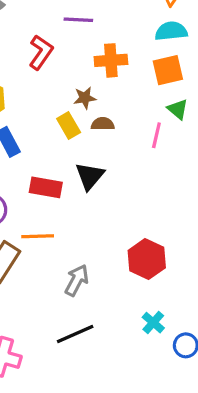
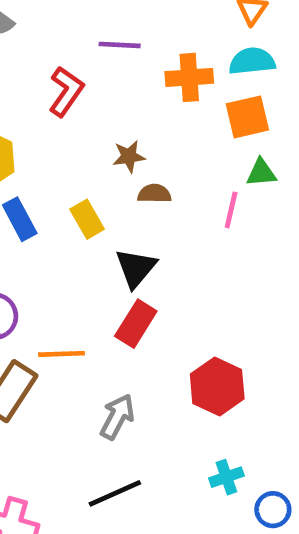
orange cross: (111, 60) -> (189, 77), moved
green triangle: (178, 109) -> (261, 173), turned -45
yellow rectangle: (69, 126) -> (87, 219), moved
red rectangle: (46, 187) -> (136, 324), moved, turned -68
cyan cross: (153, 323) -> (226, 477), turned 30

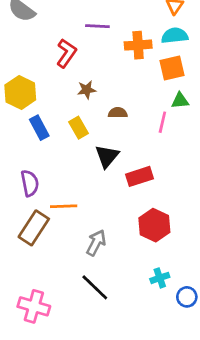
brown star: (129, 156) -> (87, 90), moved
red rectangle: (136, 324) -> (139, 176), moved, turned 40
black line: (115, 493) -> (95, 287), turned 68

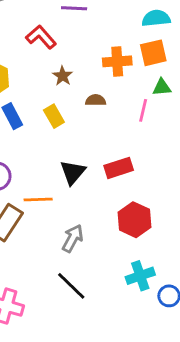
orange cross: (138, 45) -> (117, 61), moved
red L-shape: (66, 53) -> (41, 37), turned -76
brown star: (87, 90) -> (63, 76), turned -30
black triangle: (107, 156) -> (73, 172), moved
cyan cross: (160, 278) -> (140, 276), size x1.4

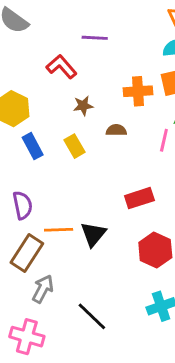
brown star: (63, 76) -> (83, 106), turned 30
black triangle: (73, 172) -> (93, 234), moved
gray arrow: (73, 238) -> (43, 289), moved

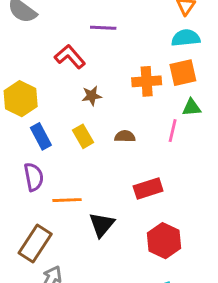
brown semicircle: (116, 130) -> (125, 136), moved
purple semicircle: (23, 205) -> (34, 177), moved
orange line: (59, 230) -> (67, 200), moved

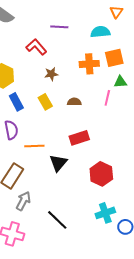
cyan semicircle: (186, 38) -> (100, 32), moved
red rectangle: (148, 188) -> (79, 138), moved

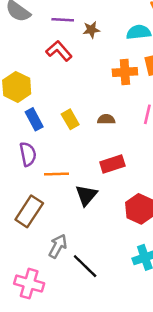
purple line: (59, 27) -> (63, 20), moved
brown star: (51, 74) -> (91, 30), moved
gray arrow: (23, 201) -> (58, 246), moved

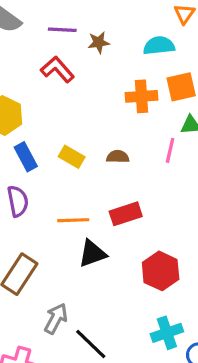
yellow rectangle: (70, 119) -> (72, 157), turned -30
orange line: (57, 174) -> (73, 220), moved
black triangle: (86, 195) -> (92, 253), turned 30

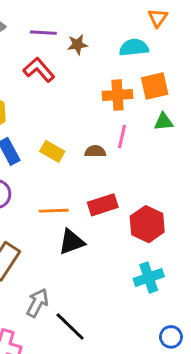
pink line: (170, 150) -> (122, 137), moved
red hexagon: (161, 271) -> (147, 224), moved
cyan cross: (167, 333) -> (149, 278), moved

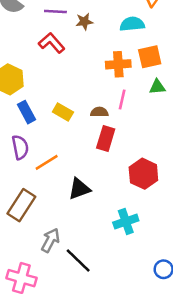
red rectangle: (103, 205) -> (106, 138), moved, turned -55
orange line: (54, 211) -> (47, 162), moved, turned -30
cyan cross: (149, 278) -> (126, 221), moved

